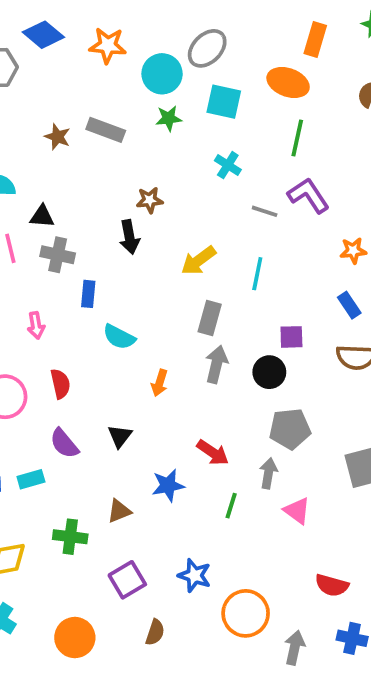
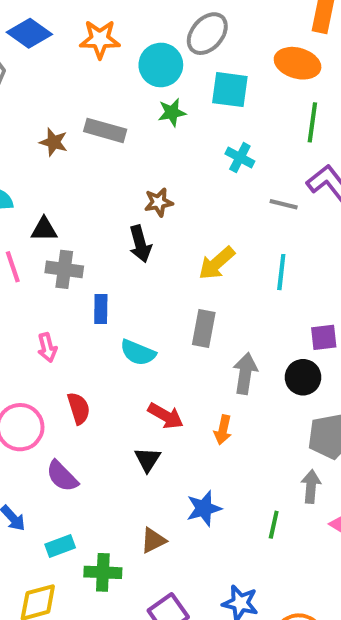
gray rectangle: (210, 318) -> (204, 328), moved
orange arrow: (160, 383) -> (223, 430), moved
purple semicircle: (64, 443) -> (62, 476), moved
red arrow: (213, 453) -> (166, 416), moved
cyan rectangle: (31, 479) -> (60, 546), moved

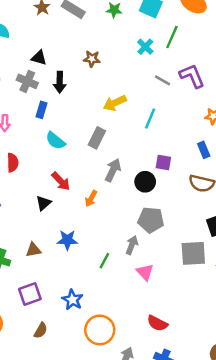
green line: (312, 122) -> (172, 37), moved
black triangle: (44, 229) -> (39, 58), moved
black arrow: (140, 244) -> (60, 82), moved

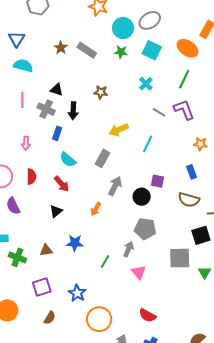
green line: (172, 37) -> (184, 79), moved
red arrow: (61, 181) -> (62, 184), moved

